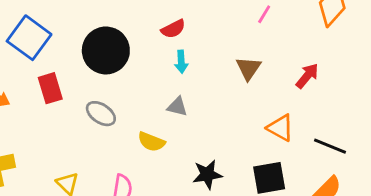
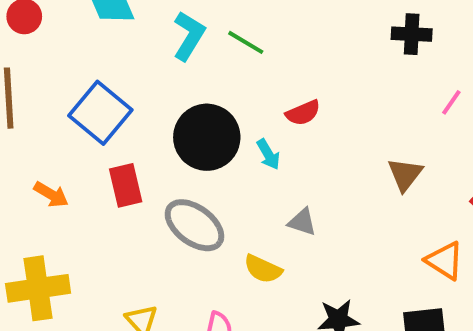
pink line: (264, 14) -> (451, 102), moved
cyan arrow: (181, 62) -> (268, 154), moved, turned -30
gray ellipse: (101, 114) -> (194, 225), size x1.4

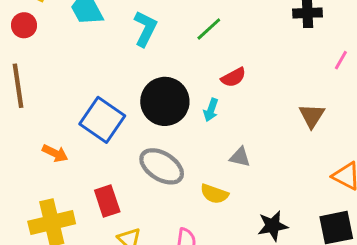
green line: (246, 42) -> (209, 29), moved, turned -68
blue square: (100, 113) -> (102, 120), moved
cyan arrow: (268, 154) -> (211, 110), turned 55
red rectangle: (126, 185) -> (107, 201), moved

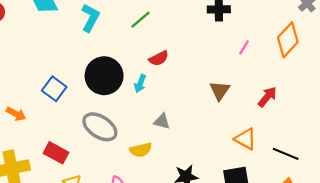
blue square: (102, 120) -> (54, 89), size x0.7
yellow semicircle: (214, 194) -> (141, 150), turned -35
red rectangle: (107, 201) -> (56, 153), turned -45

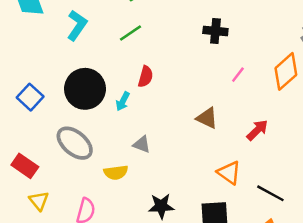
red semicircle: (159, 58) -> (146, 77), turned -54
brown triangle: (220, 91) -> (207, 118), turned -45

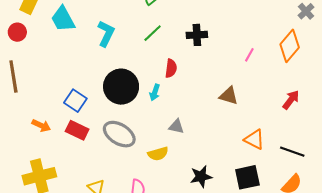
black cross: (215, 31) -> (197, 35), moved
red arrow: (257, 130) -> (291, 100), moved
red rectangle: (25, 166) -> (77, 130), moved

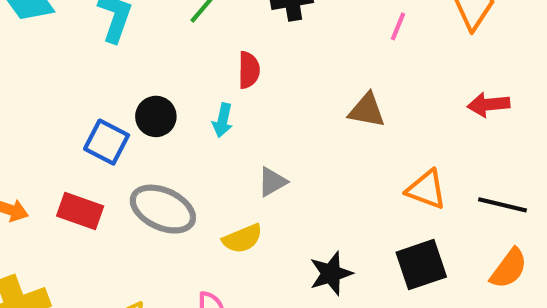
black circle: (121, 87) -> (156, 116), size x0.6
red arrow: (291, 100) -> (489, 105), turned -126
blue square: (75, 101) -> (107, 142), moved
gray triangle: (176, 127) -> (272, 182), turned -35

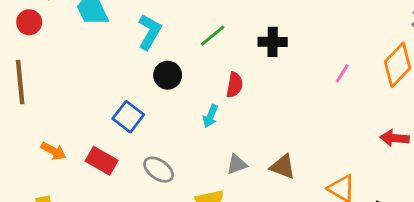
brown triangle: (367, 110) -> (283, 167), moved
black circle: (156, 116) -> (168, 75), moved
gray ellipse: (163, 209) -> (159, 170), size x0.7

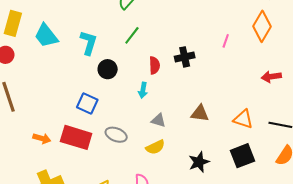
black cross: (273, 42) -> (185, 57), moved
red rectangle: (102, 161) -> (76, 137), size x1.4
gray triangle: (237, 164) -> (158, 120), moved, turned 49

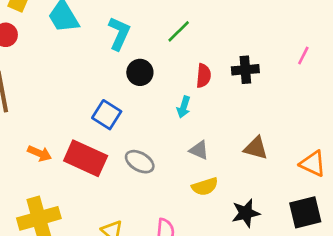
yellow semicircle: (155, 147) -> (205, 187), moved

